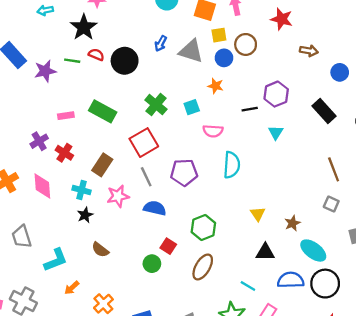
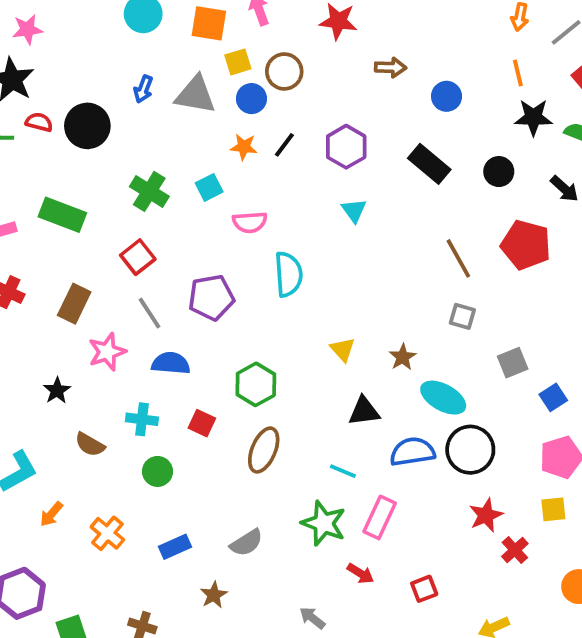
black line: (250, 109) -> (284, 145), moved, turned -35
red square: (144, 143) -> (138, 257), size x0.7
cyan cross: (81, 190) -> (142, 419), moved
green circle: (152, 264) -> (157, 471), moved

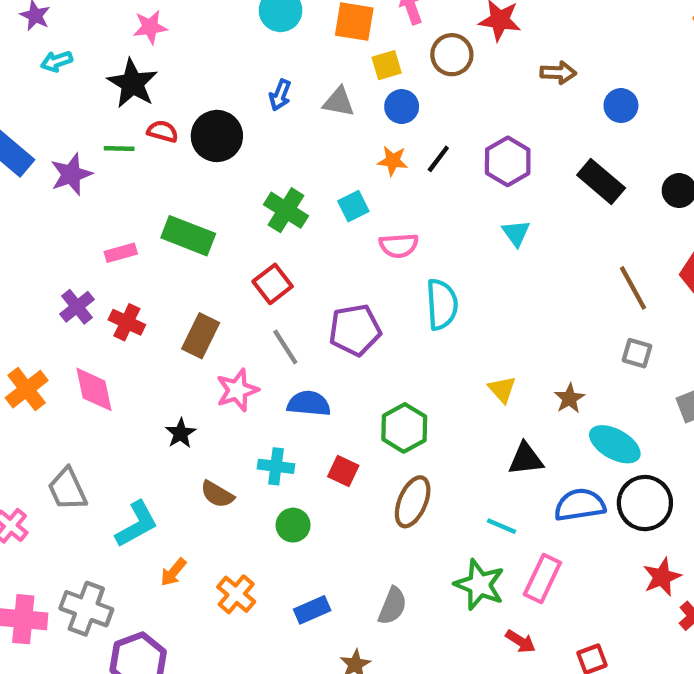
brown circle: (284, 71) -> (452, 55), moved
gray triangle: (195, 95) -> (339, 102), size x0.7
gray semicircle: (246, 543) -> (392, 606), turned -36

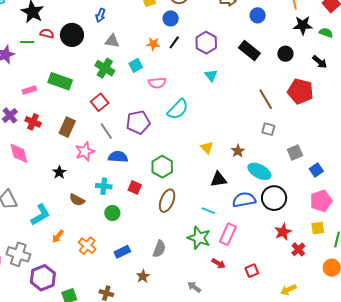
gray triangle: (339, 102) -> (112, 41), moved
blue circle: (402, 107) -> (171, 18), moved
cyan semicircle: (442, 304) -> (178, 109), turned 50

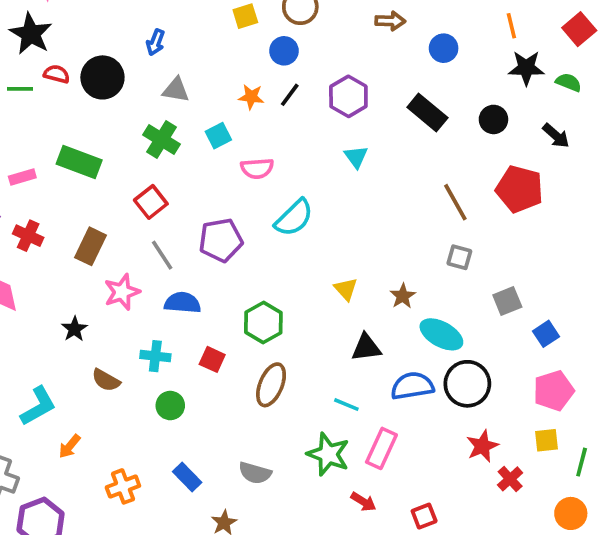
orange cross: (87, 246) -> (123, 486), moved, turned 30
gray semicircle: (159, 249) -> (255, 473), turned 84
blue rectangle: (122, 252) -> (187, 477), turned 70

